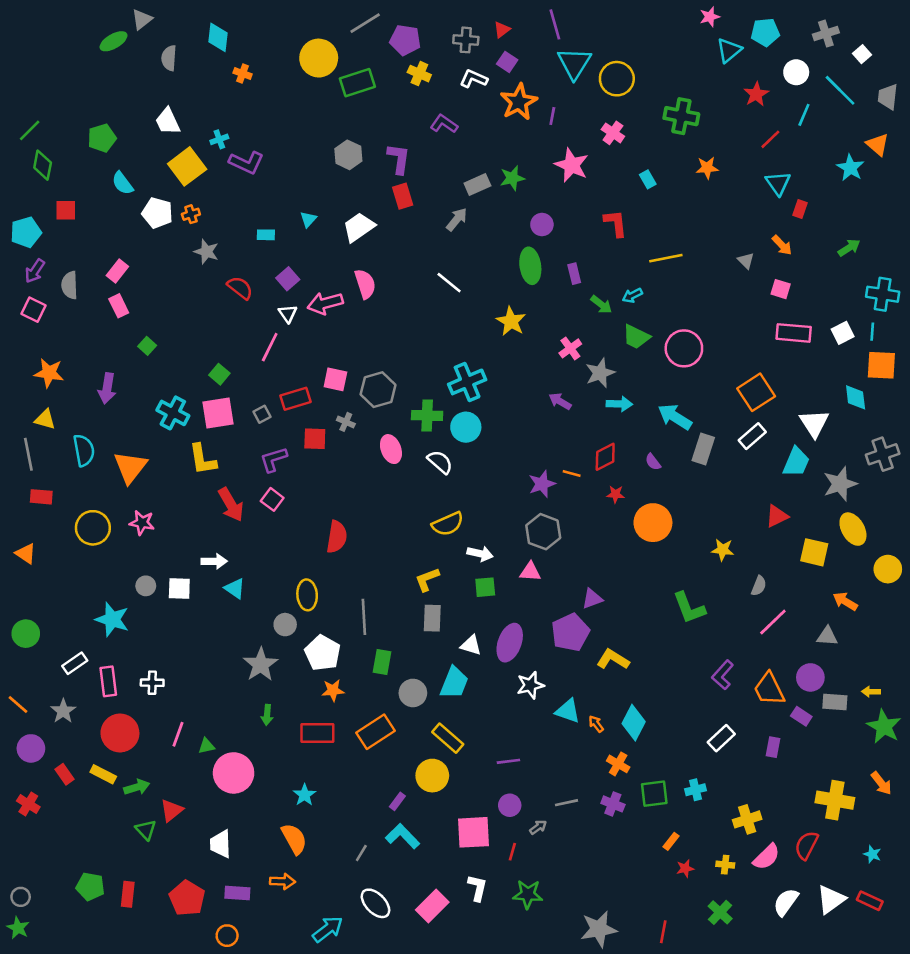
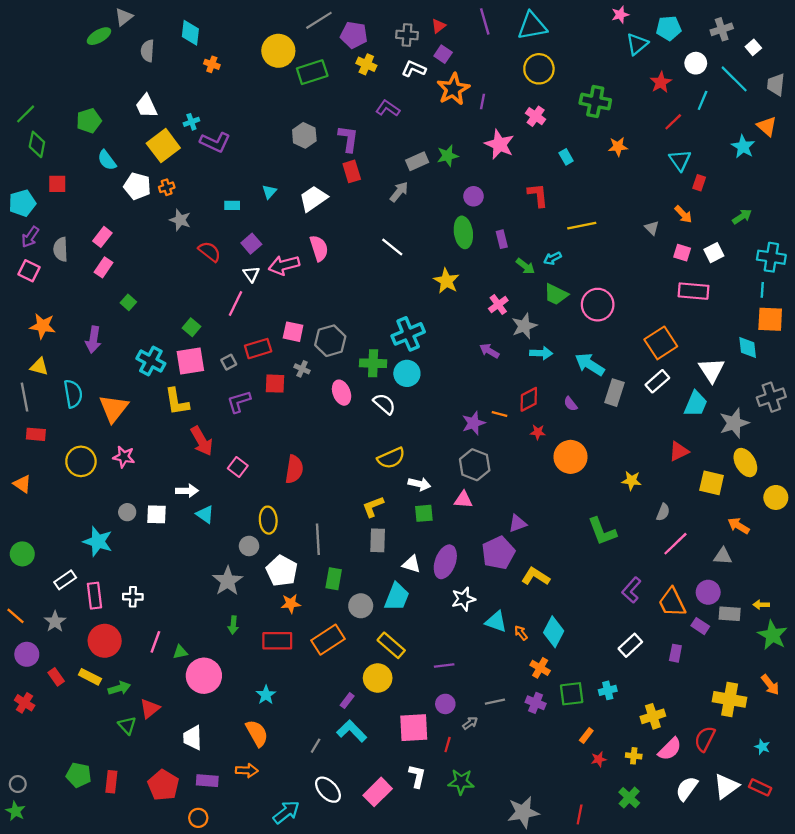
cyan triangle: (574, 63) -> (532, 26), moved, turned 48
pink rectangle: (119, 306) -> (103, 267), turned 60
white square: (843, 333) -> (714, 253), moved
pink square: (272, 499) -> (238, 467), moved

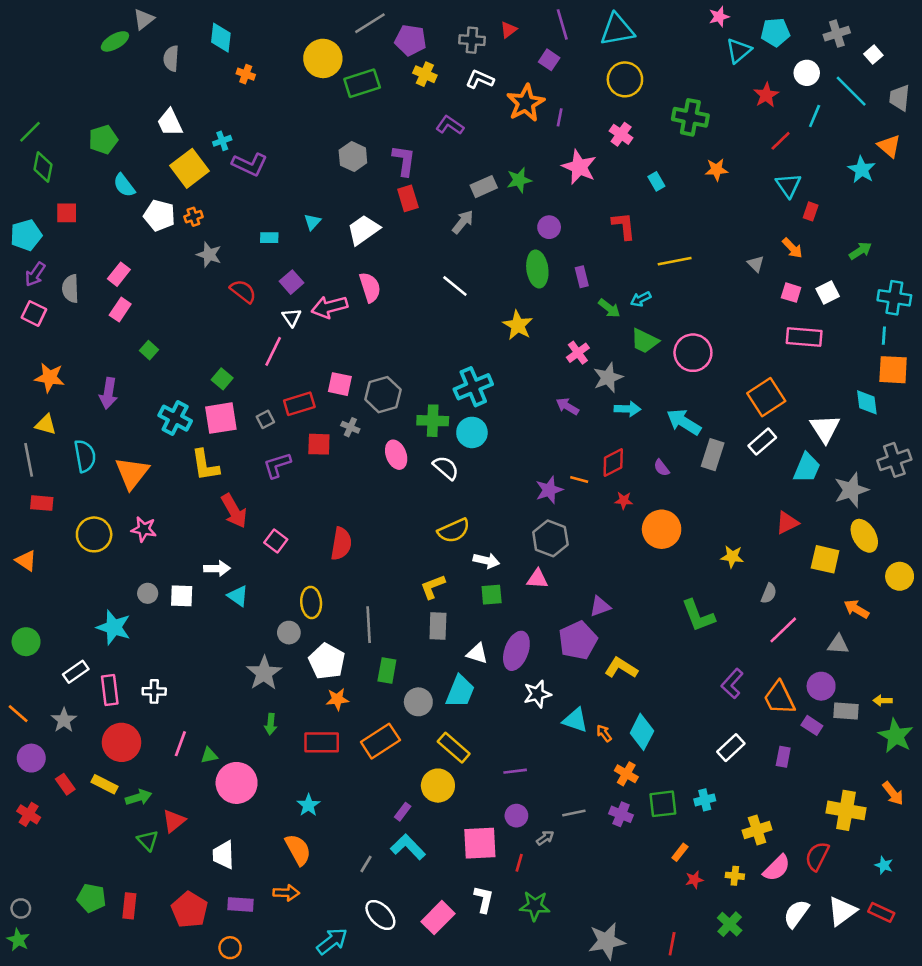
purple square: (443, 54) -> (549, 60), moved

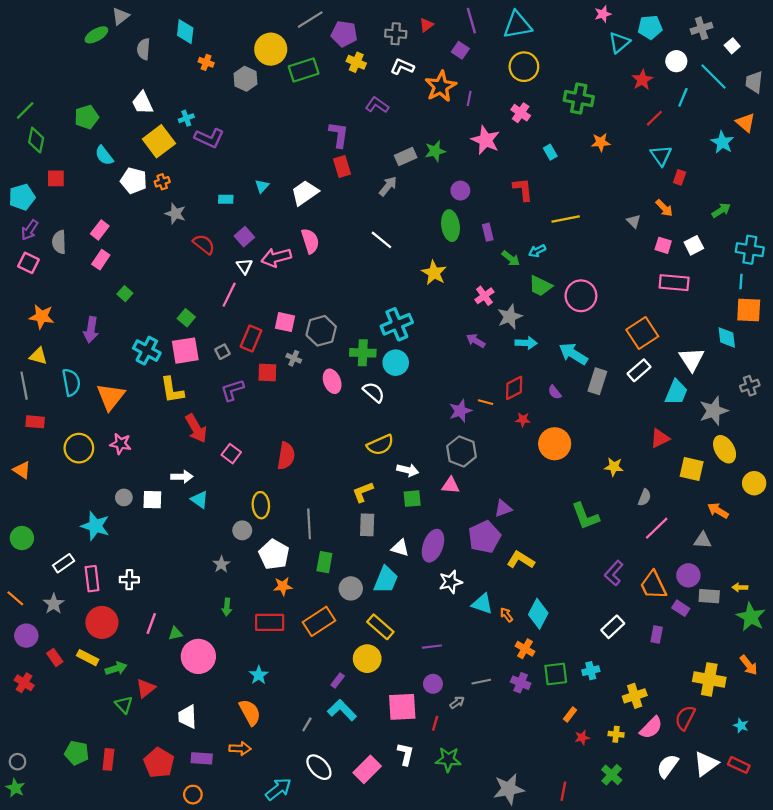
gray hexagon: (353, 157) -> (246, 79), moved
red rectangle: (299, 404) -> (251, 339), turned -50
gray cross: (894, 460) -> (750, 386), size x0.7
gray star: (264, 673) -> (221, 564), size x0.6

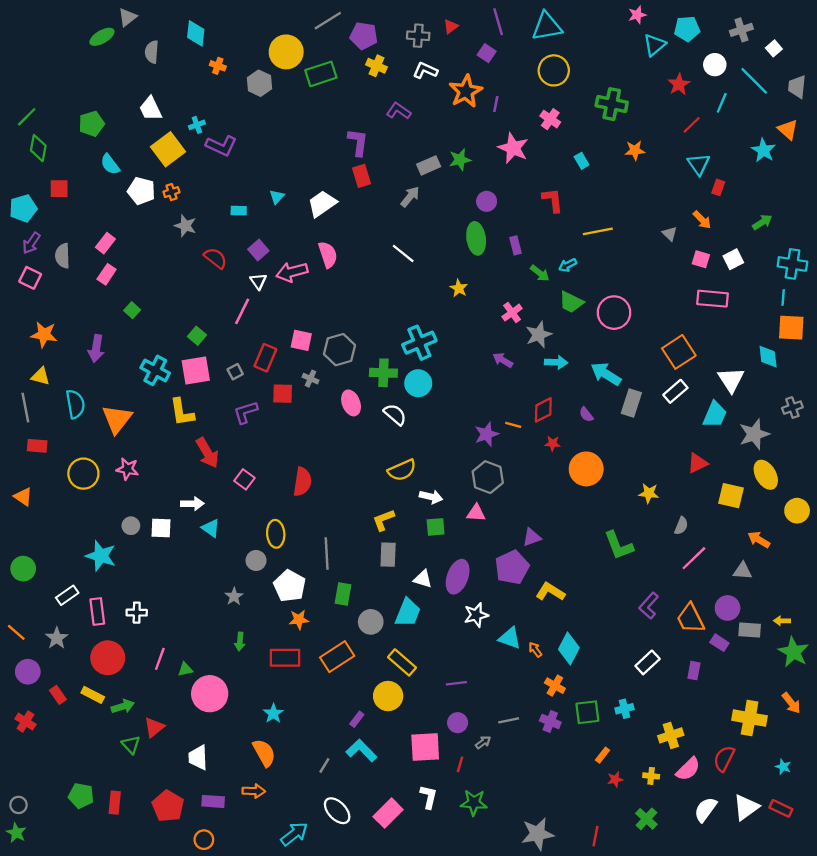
yellow star: (434, 273) -> (459, 288), size x0.7

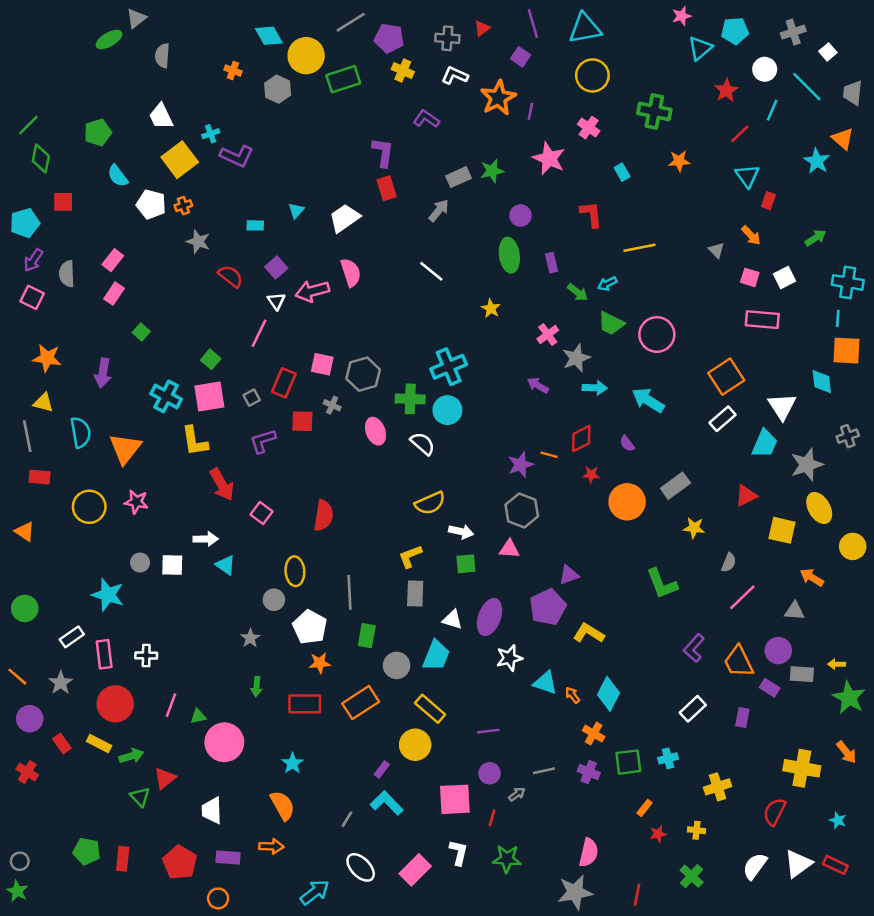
cyan diamond: (196, 33) -> (269, 36), moved, turned -36
gray rectangle: (631, 403) -> (675, 486), moved, turned 36
pink semicircle: (688, 769) -> (589, 853), moved, turned -32

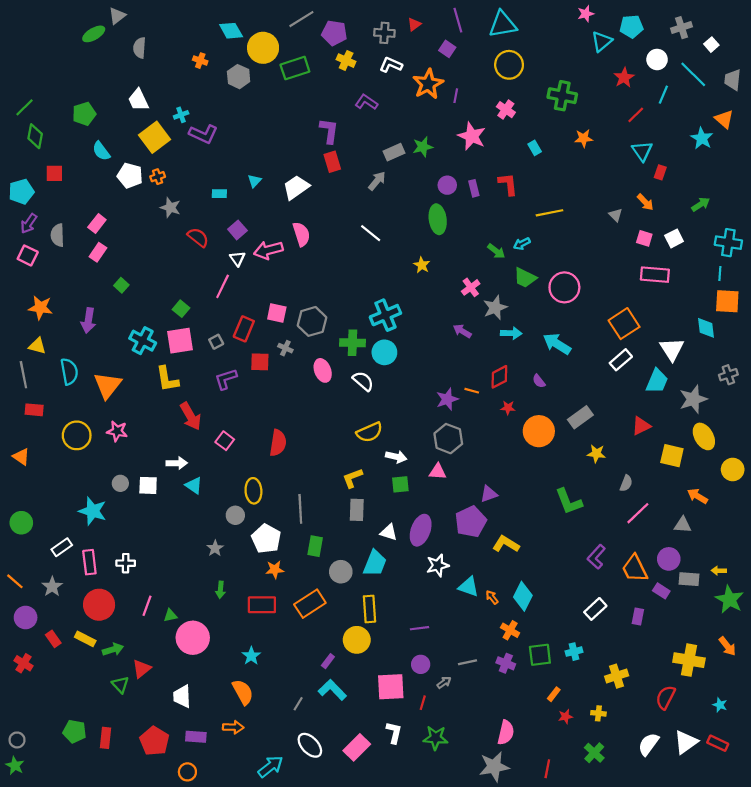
purple rectangle: (551, 263) -> (474, 188), moved
yellow rectangle: (430, 709) -> (370, 609), turned 45

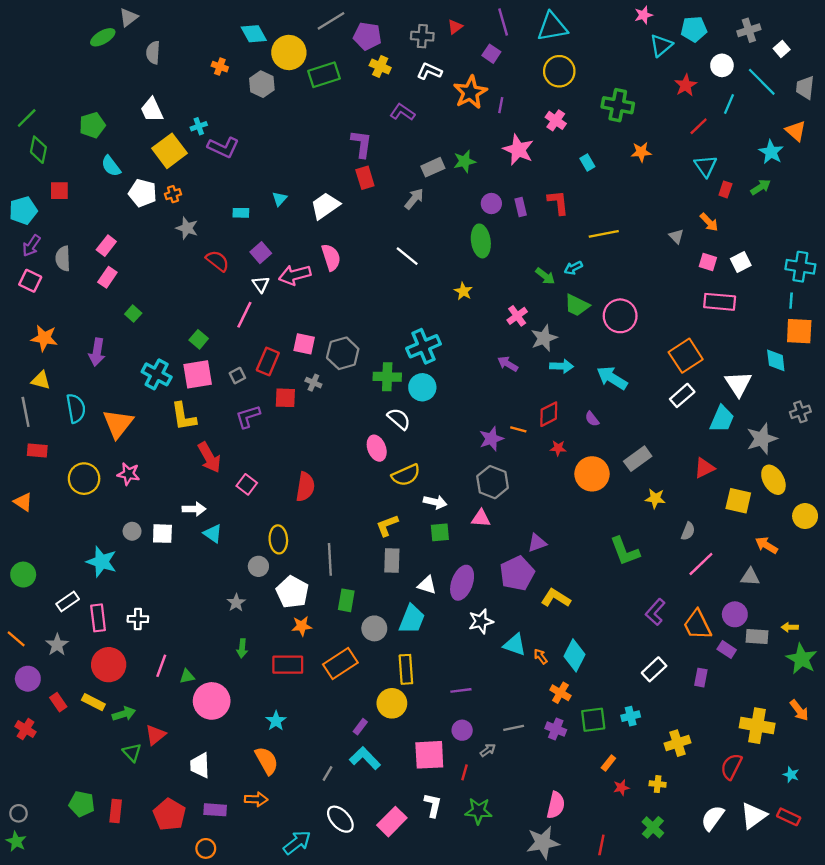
green arrow: (701, 204) -> (761, 187), moved
pink ellipse: (323, 370) -> (377, 448), moved

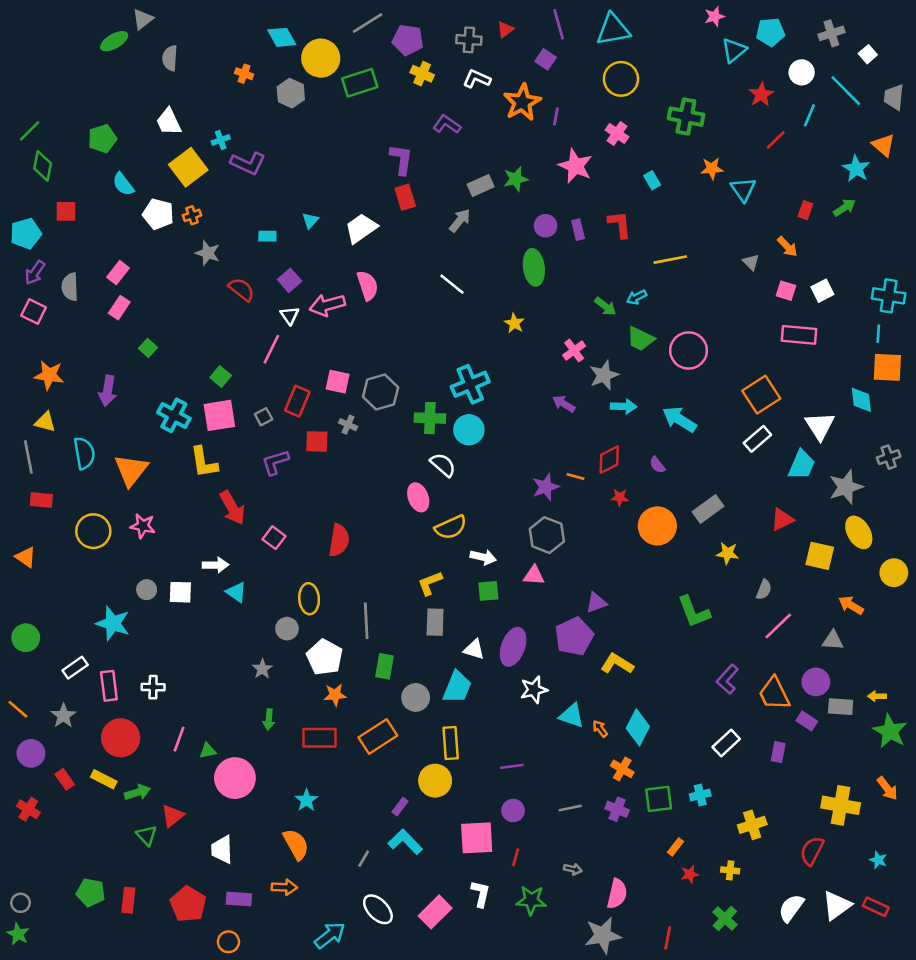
cyan triangle: (706, 166) -> (743, 189), moved
gray arrow: (488, 750) -> (573, 869), moved, turned 49

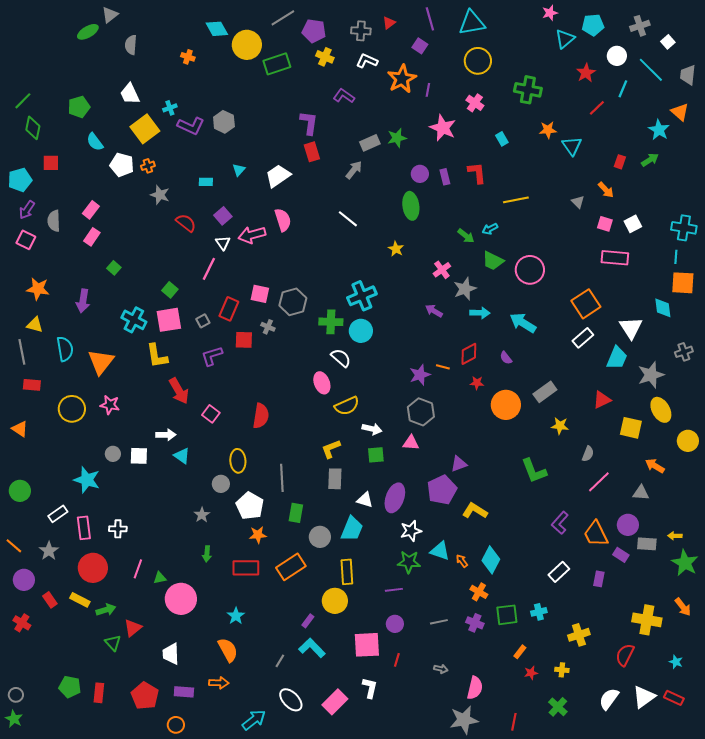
gray hexagon: (291, 93) -> (224, 122), moved
green star: (531, 900) -> (409, 562), moved

